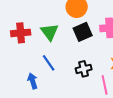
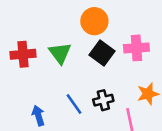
black square: (83, 32) -> (102, 53), turned -30
blue line: (49, 63) -> (74, 104), moved

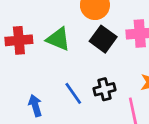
green triangle: (60, 53) -> (58, 39), turned -30

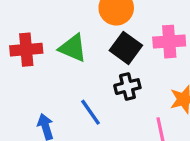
black cross: (104, 89) -> (127, 87), moved

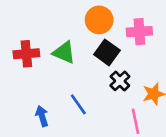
pink cross: (169, 42) -> (139, 32), moved
black cross: (127, 87) -> (120, 81), moved, turned -30

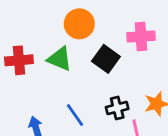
orange circle: (99, 20) -> (79, 24), moved
black cross: (120, 81) -> (117, 108), moved, turned 30

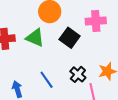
black cross: (117, 108) -> (78, 74), turned -35

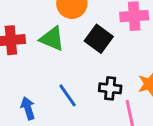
black cross: (78, 74) -> (110, 88), turned -35

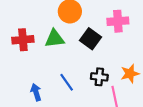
green triangle: (52, 39) -> (55, 39), turned -30

